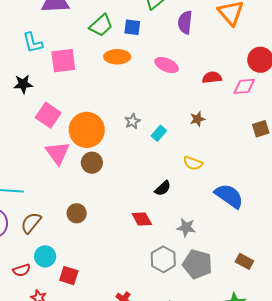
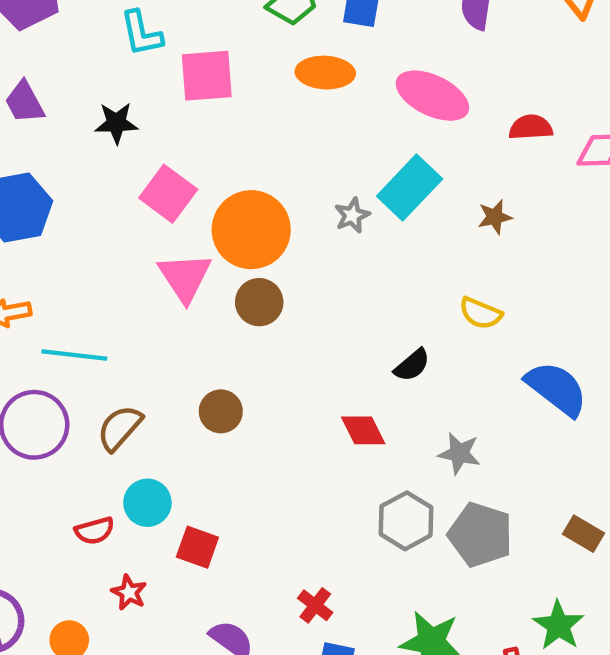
pink ellipse: (167, 65) -> (432, 96), size x1.4
cyan rectangle: (159, 133) -> (410, 187), moved, size x1.8

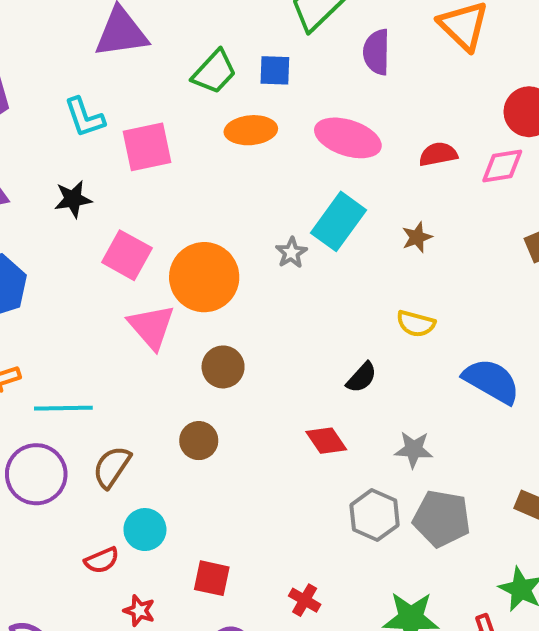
brown circle: (259, 302) -> (223, 367), moved
red square: (197, 547) -> (212, 578), moved

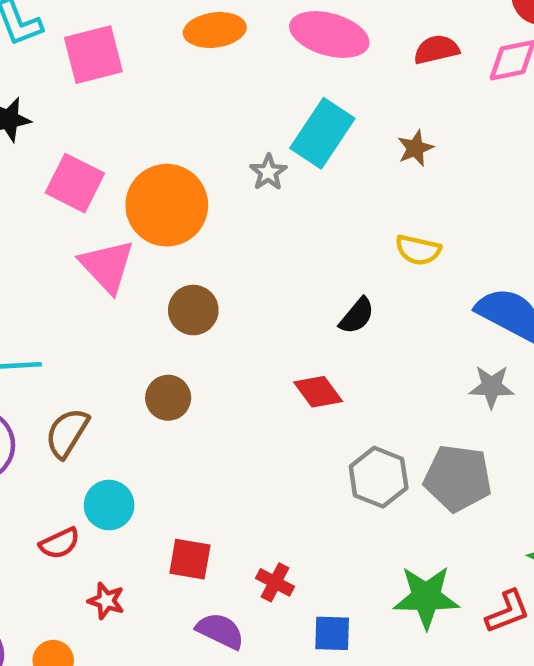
gray star: (414, 449) -> (492, 387), moved
red cross: (305, 600) -> (275, 582), moved

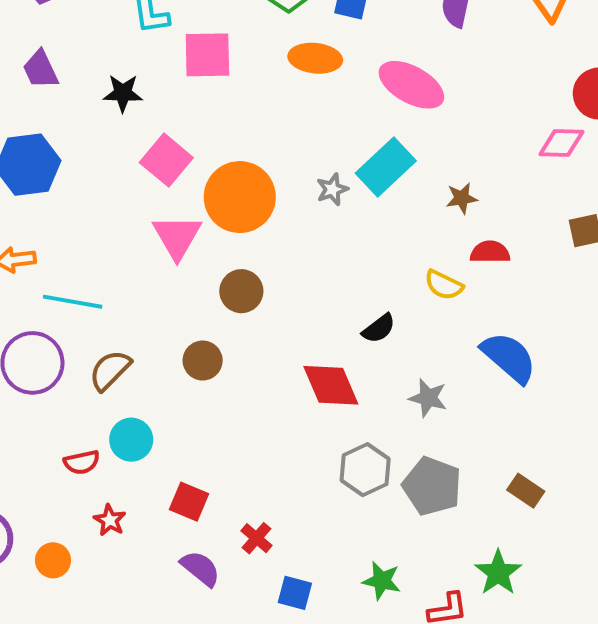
red semicircle: (436, 50) -> (490, 252), moved
gray star: (492, 387) -> (428, 398), moved
red diamond: (318, 392) -> (331, 385), size x1.4
green star: (426, 597) -> (382, 581), size x0.7

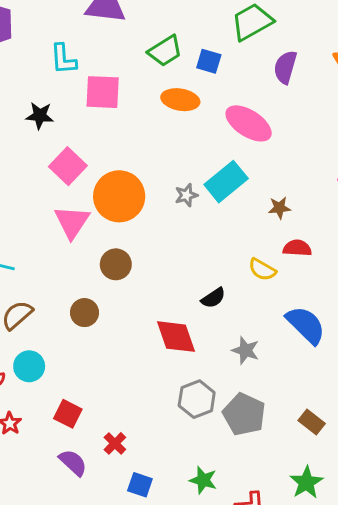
green star: (498, 573) -> (306, 482), moved

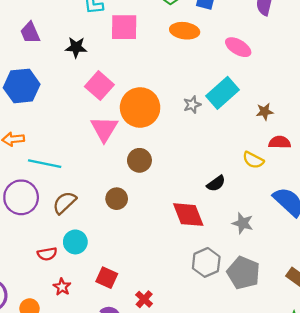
pink ellipse: (249, 123) -> (238, 47), size x0.7

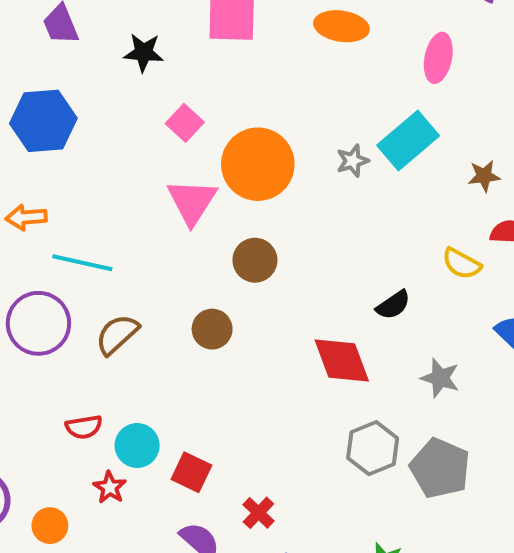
pink ellipse: (238, 47) -> (438, 58), turned 70
pink square: (99, 86) -> (185, 123), size x0.7
cyan circle: (75, 242) -> (137, 445), moved

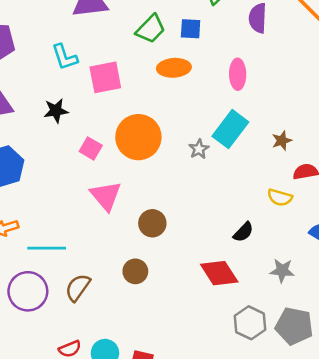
orange circle: (258, 164) -> (138, 137), moved

